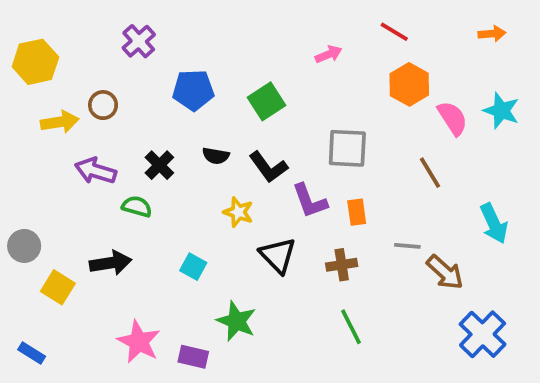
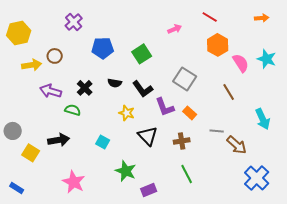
gray square: (347, 148) -> (185, 79), turned 30
orange rectangle: (357, 212) -> (190, 113), turned -40
purple rectangle: (193, 357) -> (149, 190), moved, turned -35

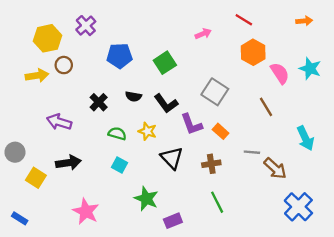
yellow hexagon: (19, 33) -> (47, 38), moved
purple arrow: (51, 91) -> (59, 122), moved
green semicircle: (73, 110) -> (117, 134), moved

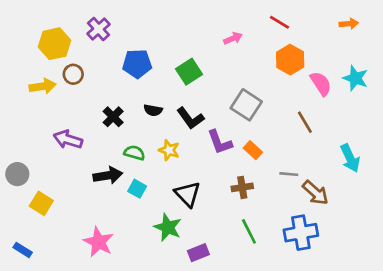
black triangle: (172, 158) -> (188, 194), moved
black arrow: (68, 163) -> (108, 175), moved
blue cross: (298, 207) -> (301, 233), moved, turned 36

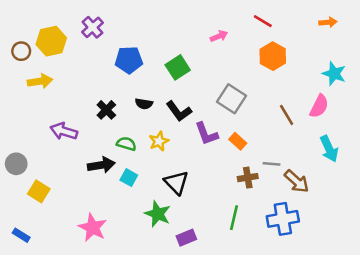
brown circle: (73, 74) -> (21, 51), moved
pink semicircle: (321, 84) -> (319, 106), moved, turned 60
yellow star: (169, 150) -> (159, 141), turned 30
brown cross: (242, 187) -> (248, 178), moved
green line: (249, 231) -> (234, 218), turned 40

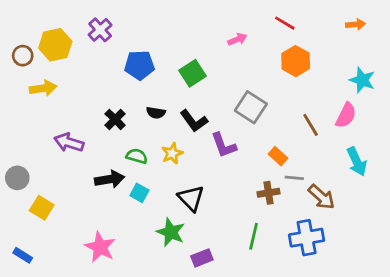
orange rectangle: (238, 141) -> (278, 156), moved

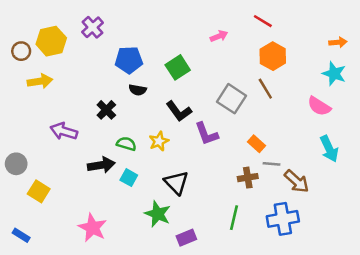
orange arrow: (355, 24) -> (338, 42), moved
black semicircle: (156, 113) -> (138, 90), moved
pink semicircle: (346, 115) -> (319, 106), turned 95
brown line: (311, 125) -> (265, 89), moved

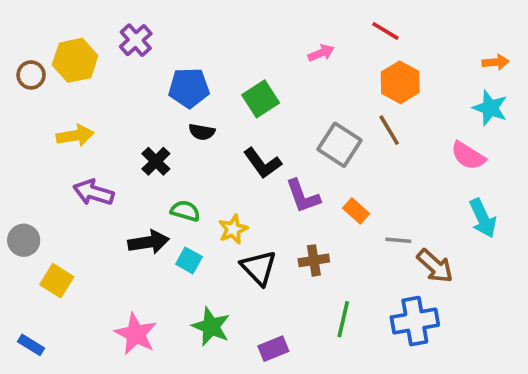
yellow arrow: (40, 81) -> (75, 136), moved
yellow star: (159, 141) -> (233, 229), moved
orange rectangle: (257, 144) -> (356, 211), moved
brown cross: (248, 178) -> (314, 260), moved
green star: (158, 214) -> (211, 327), moved

